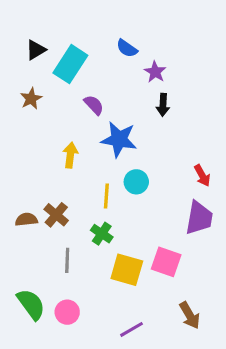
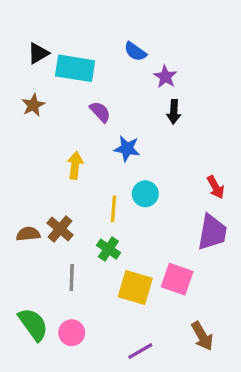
cyan rectangle: (70, 64) -> (75, 68), turned 66
blue star: (119, 139) -> (127, 149), size x0.7

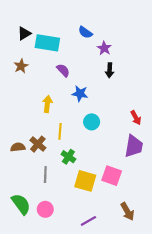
yellow line: (114, 209) -> (60, 131), moved

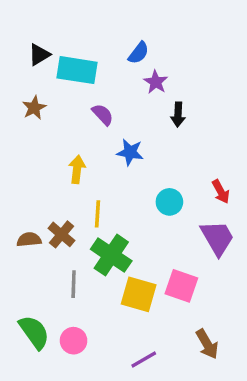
blue semicircle: (85, 32) -> (139, 53), turned -88
purple star: (104, 48) -> (156, 82), moved
cyan circle: (92, 122) -> (169, 202), moved
purple trapezoid: (134, 146) -> (217, 238), turned -40
green cross: (68, 157) -> (111, 255), size x1.6

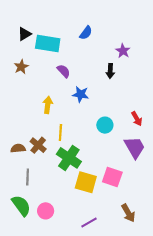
purple star: (156, 82) -> (123, 51), moved
gray line: (74, 284) -> (28, 177), moved

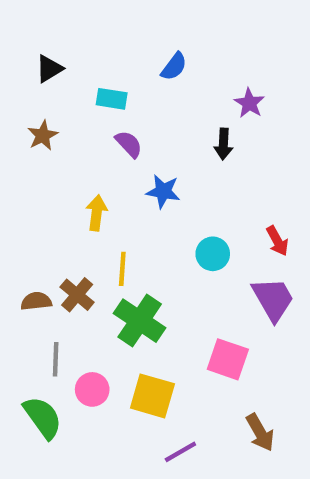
cyan rectangle: (48, 43) -> (112, 99), moved, size x0.6
yellow square: (86, 182) -> (152, 396), moved
pink circle: (46, 211) -> (92, 389), moved

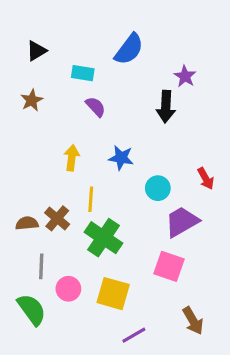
blue semicircle: (174, 67) -> (129, 49), size x1.5
black arrow: (223, 144) -> (166, 107), size x1.4
blue star: (163, 191) -> (121, 158), moved
purple trapezoid: (273, 299) -> (182, 222), moved, turned -90

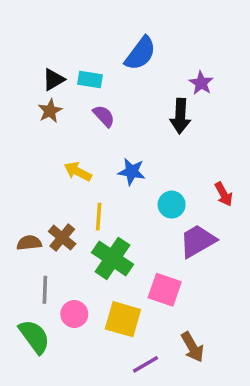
black triangle: (36, 51) -> (53, 80), moved
brown star: (32, 100) -> (50, 111), moved
yellow arrow: (72, 158) -> (78, 172), turned -70
pink square: (169, 266) -> (165, 290), moved
brown arrow: (193, 321) -> (192, 347), moved

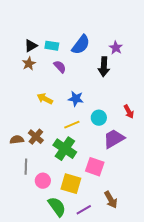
blue semicircle: (140, 53) -> (81, 45), moved
yellow line: (99, 217) -> (72, 125), moved, turned 63
green semicircle: (34, 337) -> (57, 207), moved

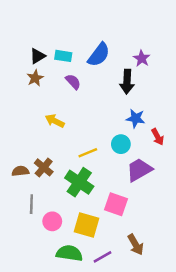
blue star: (76, 99) -> (136, 118), moved
green semicircle: (57, 207) -> (69, 253), turned -45

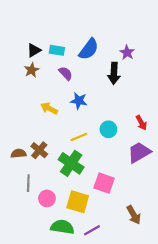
blue star: (136, 118) -> (79, 101), moved
purple trapezoid: (139, 170) -> (139, 152), moved
brown arrow: (136, 245) -> (134, 215), moved

